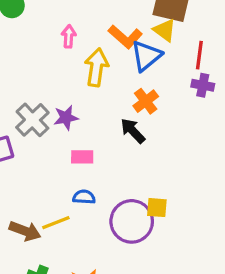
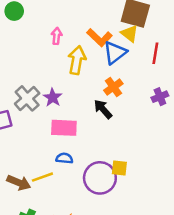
purple cross: (203, 85) -> (160, 97), moved, turned -35
purple star: (66, 118) -> (53, 98), turned -30
pink rectangle: (82, 157) -> (64, 128), size x1.5

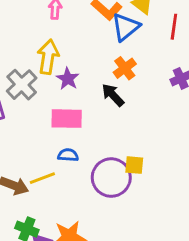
yellow arrow: (77, 60) -> (48, 57), moved
purple star: (53, 98) -> (68, 79), moved

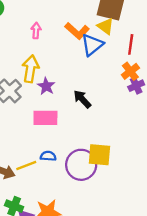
orange cross: (125, 68) -> (130, 71), moved
blue semicircle: (68, 155) -> (48, 156), moved
yellow square: (134, 165) -> (99, 155), size x1.5

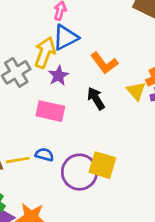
yellow triangle: (106, 26) -> (136, 91), moved
orange L-shape: (77, 31) -> (104, 63), moved
blue triangle: (92, 45) -> (65, 37), moved

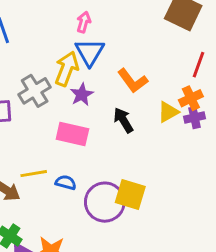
blue triangle: (65, 37) -> (90, 52), turned -32
yellow triangle: (136, 91) -> (168, 112), turned 42
yellow line: (18, 160) -> (34, 174), moved

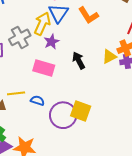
orange L-shape: (133, 81) -> (88, 15), moved

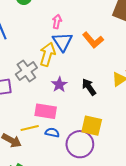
purple star: (51, 42) -> (59, 85), moved
pink rectangle: (44, 68) -> (46, 111), moved
yellow square: (81, 111) -> (92, 126), moved

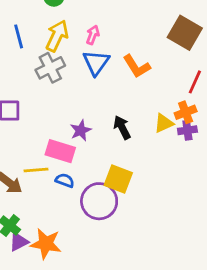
yellow arrow: (47, 54) -> (57, 36), moved
gray cross: (26, 71) -> (50, 68), moved
purple star: (59, 85) -> (81, 130), moved

